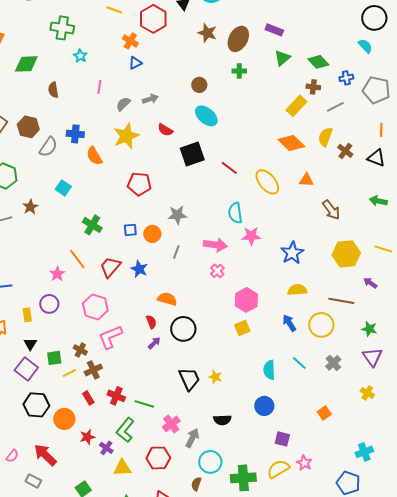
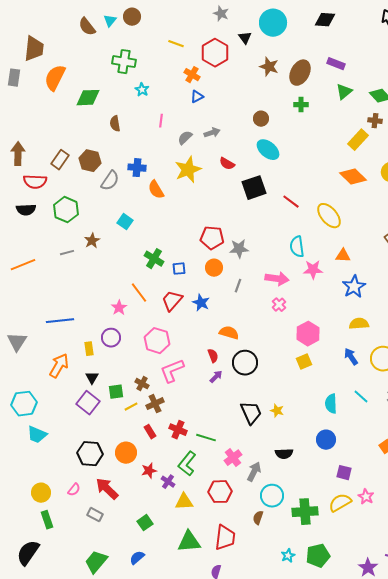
orange triangle: (306, 180) -> (343, 256), moved
red pentagon: (139, 184) -> (212, 238), moved
blue square: (130, 230) -> (179, 269), moved
black hexagon: (36, 405) -> (90, 454), moved

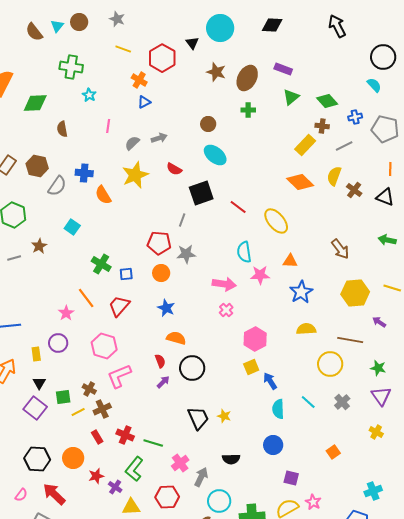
gray star: (221, 14) -> (117, 19), moved
gray line: (238, 286) -> (182, 220), moved
blue star: (201, 303) -> (166, 308), moved
blue arrow: (351, 357) -> (270, 381), moved

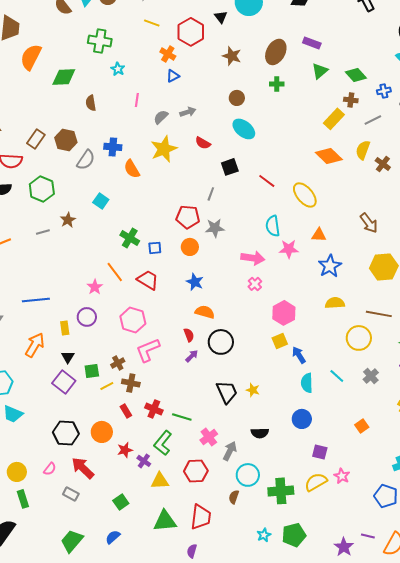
brown star: (216, 72) -> (232, 56), moved
black square: (201, 193) -> (230, 167), size x0.7
red trapezoid: (119, 306) -> (148, 280), turned 80
brown cross: (89, 389) -> (118, 363), turned 32
brown cross: (102, 409) -> (131, 383), turned 36

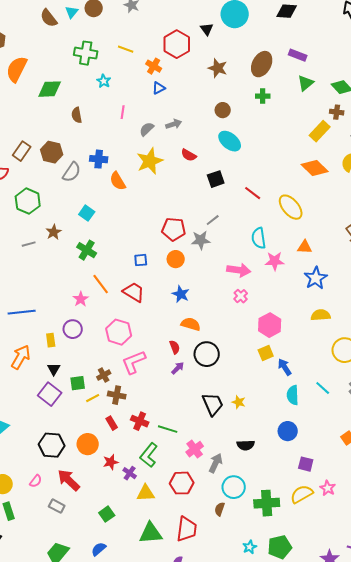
yellow line: (152, 23) -> (126, 49), moved
gray line: (211, 194) -> (213, 220), moved, turned 32
green cross: (130, 238) -> (87, 250), moved

